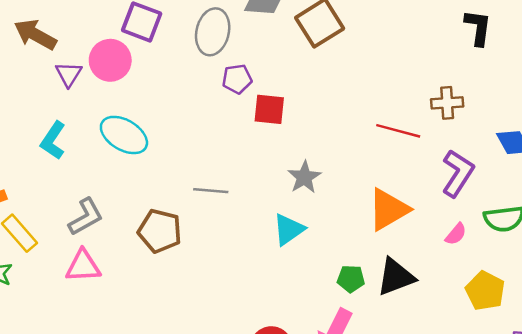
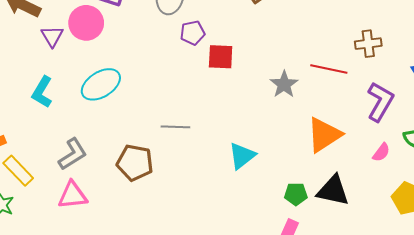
cyan ellipse: (124, 135) -> (101, 84), turned -60
gray star: (304, 177) -> (284, 84), moved
black triangle: (396, 277) -> (333, 191), turned 36

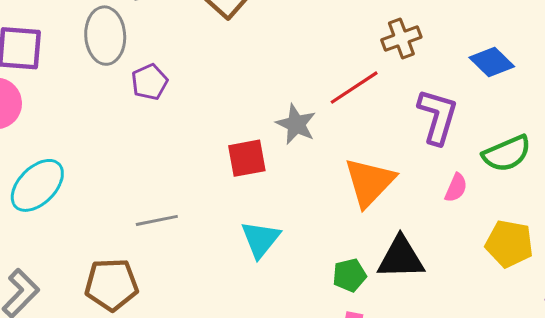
red square: (221, 57) -> (247, 158), moved
red line: (329, 69) -> (354, 88), turned -32

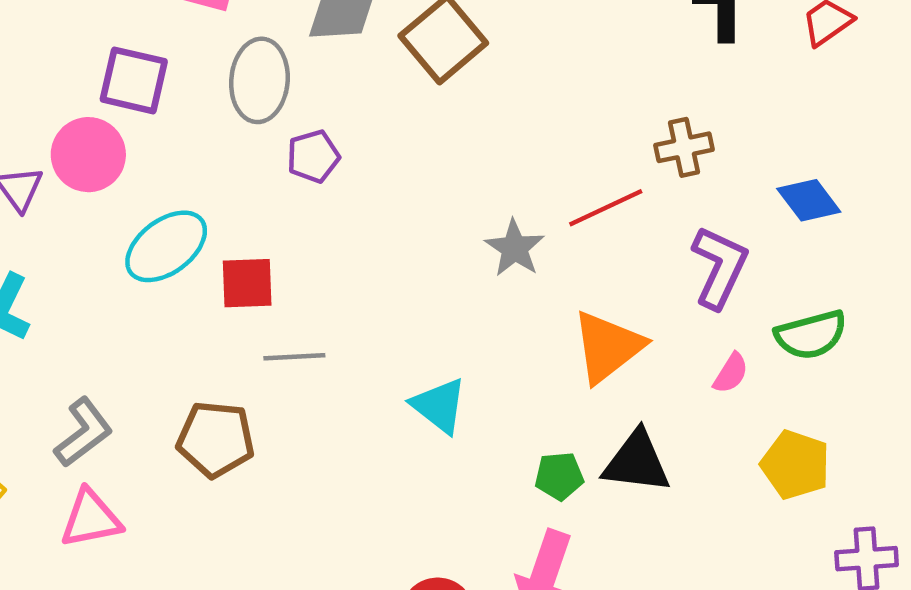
red square: (247, 158) -> (247, 283), moved
cyan ellipse: (37, 185) -> (166, 246), moved
cyan triangle: (260, 239) -> (439, 406), turned -39

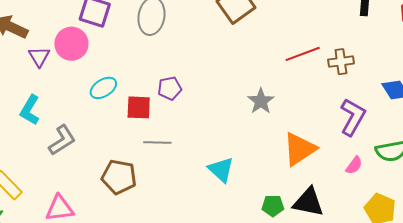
purple pentagon: (313, 156) -> (170, 88), moved
red line: (606, 208) -> (303, 54), moved
cyan ellipse: (166, 246) -> (103, 88), size x0.7
gray L-shape: (83, 432) -> (62, 140), moved

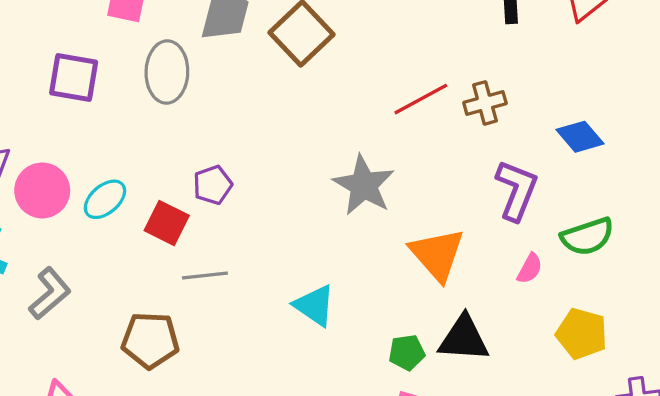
pink circle: (71, 44) -> (42, 190), moved
gray star: (261, 101) -> (364, 185), size x1.4
red square: (139, 107) -> (167, 223), turned 32
orange triangle: (299, 149) -> (437, 254), turned -30

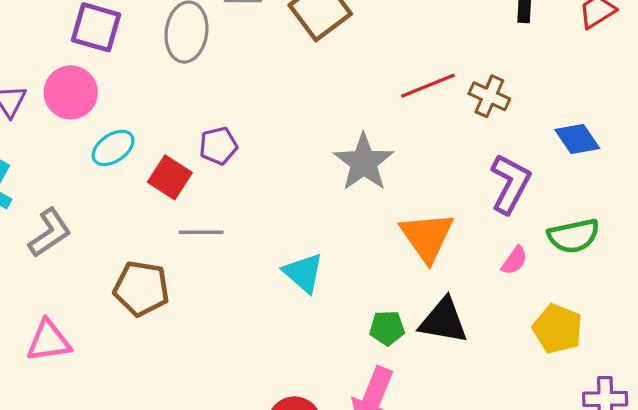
brown cross: (485, 103) -> (489, 96), turned 33
pink circle: (42, 190) -> (71, 92), moved

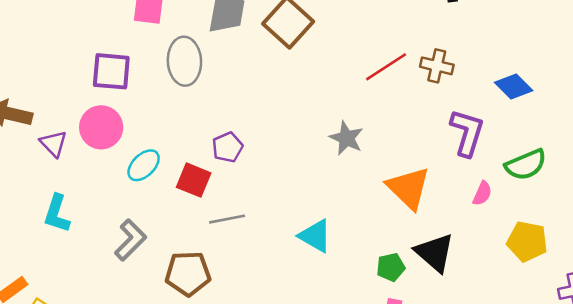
gray star: (364, 162) -> (346, 138), size x0.7
gray L-shape: (50, 233) -> (130, 240), moved
black triangle: (443, 321) -> (435, 253), turned 42

